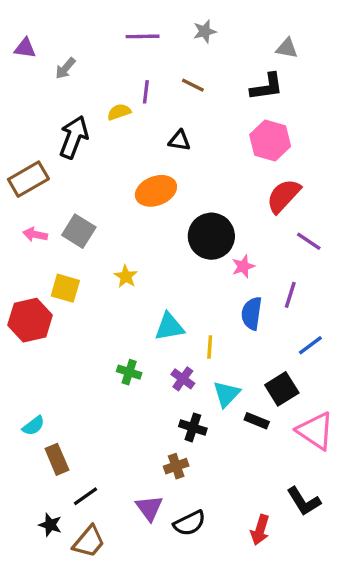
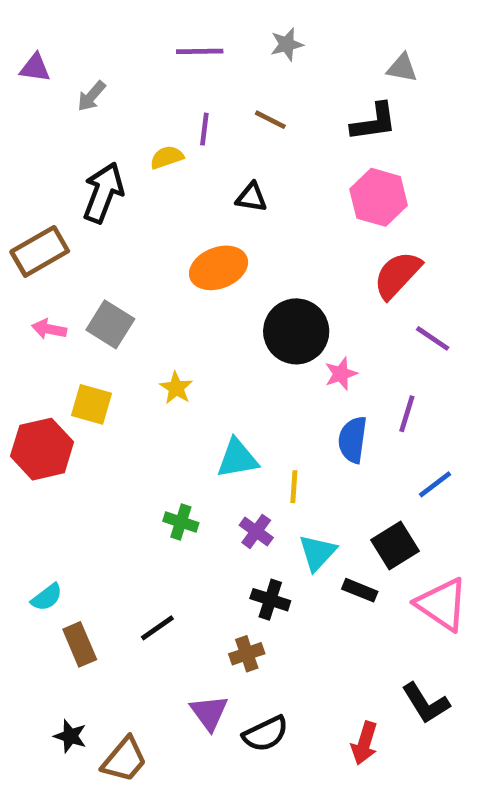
black line: (85, 496) -> (157, 628), moved

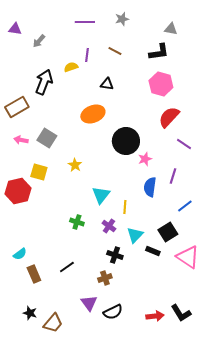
cyan triangle: (237, 458) -> (101, 195), turned -42
black L-shape: (426, 703) -> (181, 313), moved
red arrow: (364, 743) -> (155, 316), turned -114

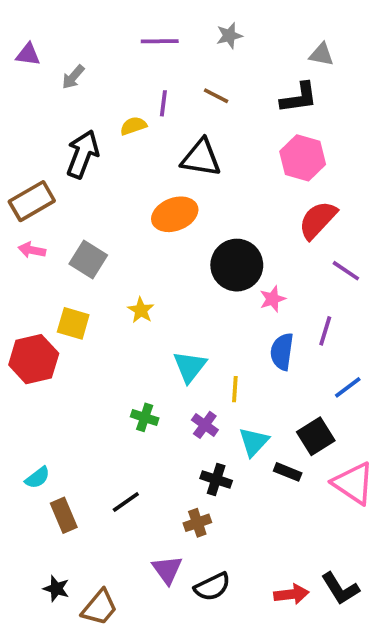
black triangle: (107, 84) -> (201, 158), size x1.6
pink arrow: (21, 140) -> (32, 250), moved

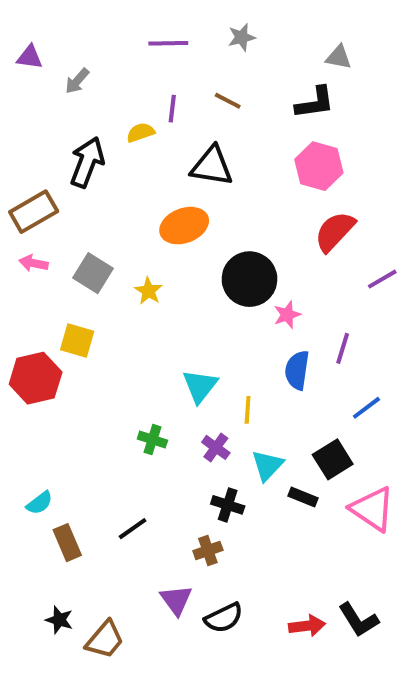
purple line: (346, 271) -> (382, 279), moved, turned -64
yellow star: (141, 310) -> (148, 291), moved

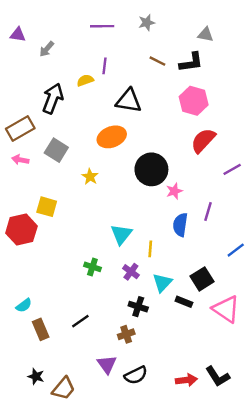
brown line: (228, 101) -> (157, 61), moved
gray square: (93, 273) -> (56, 150), moved
blue line: (366, 408) -> (236, 250), moved

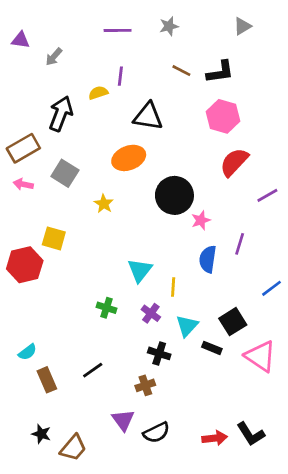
gray triangle: (206, 35) -> (242, 26), moved, turned -42

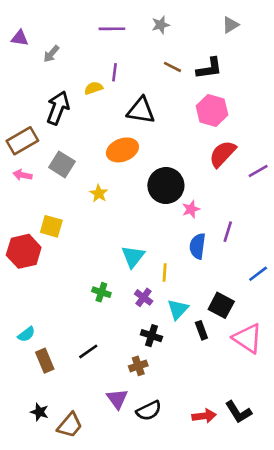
purple line: (267, 195) -> (258, 171), moved
black square: (233, 322) -> (221, 305), turned -30
black rectangle: (212, 348) -> (201, 330), turned 48

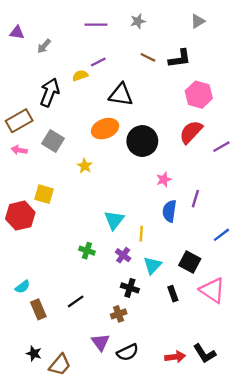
purple line: (115, 72) -> (98, 62), turned 56
pink hexagon: (212, 110) -> (199, 95), moved
black circle: (166, 185) -> (142, 141), moved
black rectangle: (201, 330) -> (173, 294), moved

